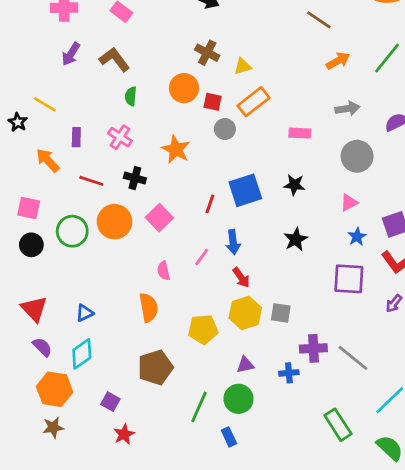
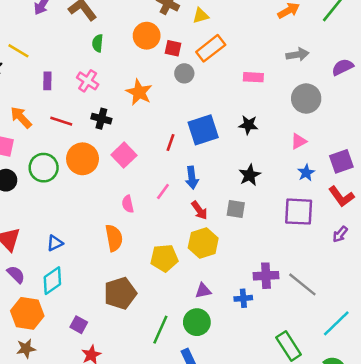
orange arrow: (48, 160) -> (21, 117), moved
gray square: (281, 313) -> (236, 209), moved

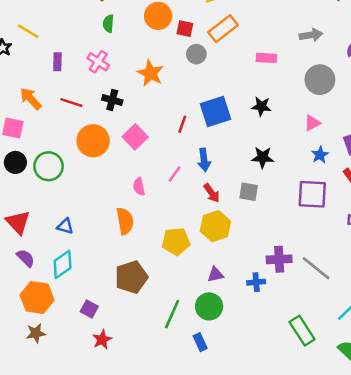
green circle: (44, 168) -> (49, 166), moved
black star: (250, 175) -> (263, 157), turned 30
blue triangle: (55, 243) -> (65, 226), turned 42

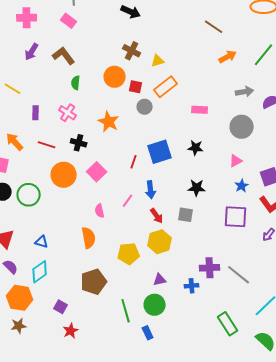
gray arrow: (311, 35) -> (245, 92), moved
green line: (172, 314) -> (126, 311), turned -40

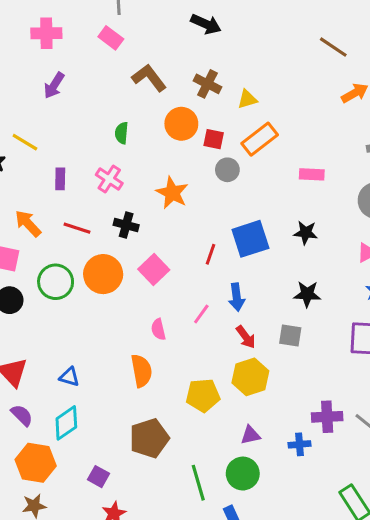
brown L-shape: (64, 56) -> (149, 78), moved
green circle: (29, 195) -> (56, 282), moved

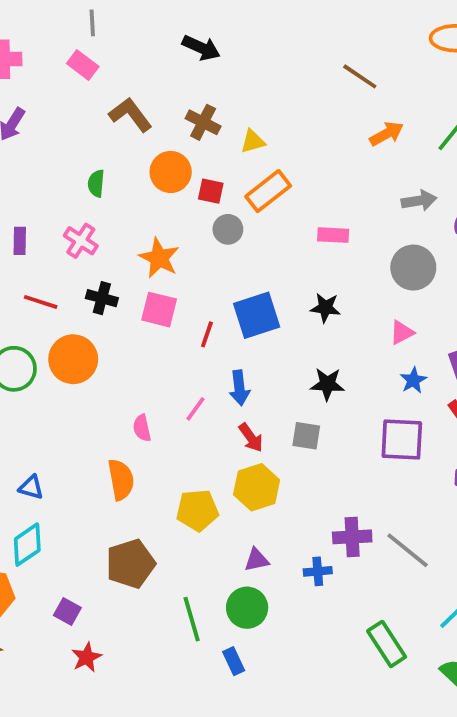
pink square: (154, 269) -> (159, 310), moved, turned -32

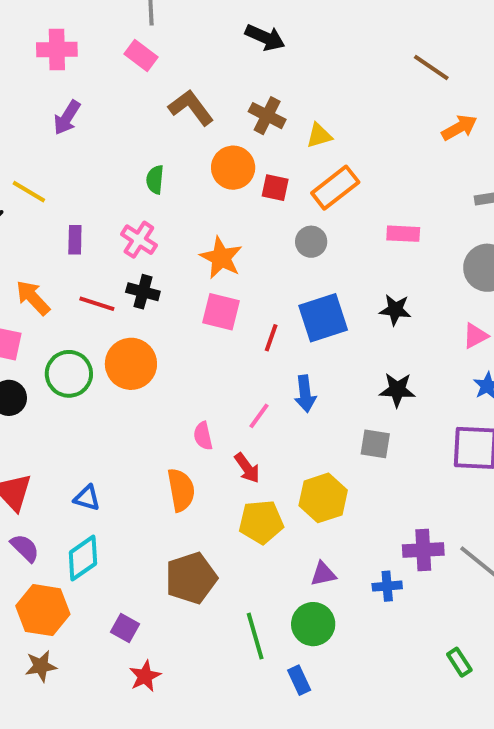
gray circle: (228, 229) -> (311, 242), moved
black cross: (102, 298) -> (143, 292), moved
red arrow: (251, 438) -> (247, 468), moved
green rectangle: (387, 644) -> (459, 662), size x0.6

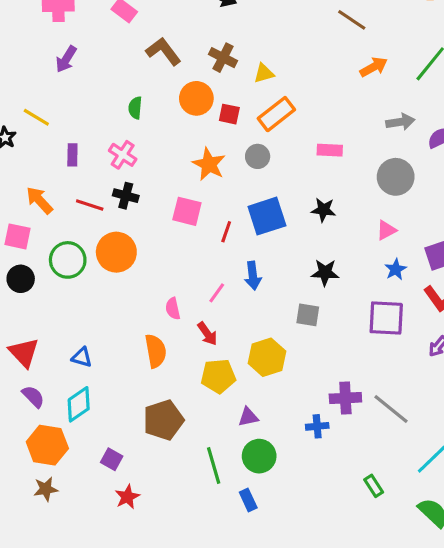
orange star: (221, 258) -> (209, 164), moved
purple triangle: (323, 574) -> (248, 417), moved

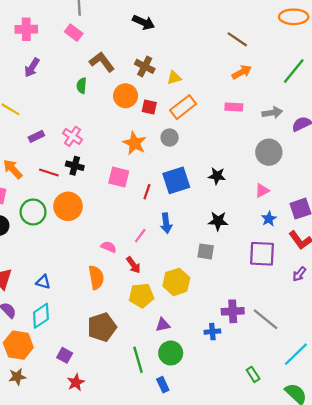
orange arrow: (374, 67) -> (242, 72), moved
green semicircle: (135, 108) -> (82, 86), moved
pink rectangle: (330, 150) -> (234, 107), moved
purple rectangle: (72, 155) -> (36, 136), turned 63
pink semicircle: (173, 309) -> (109, 247), turned 126

